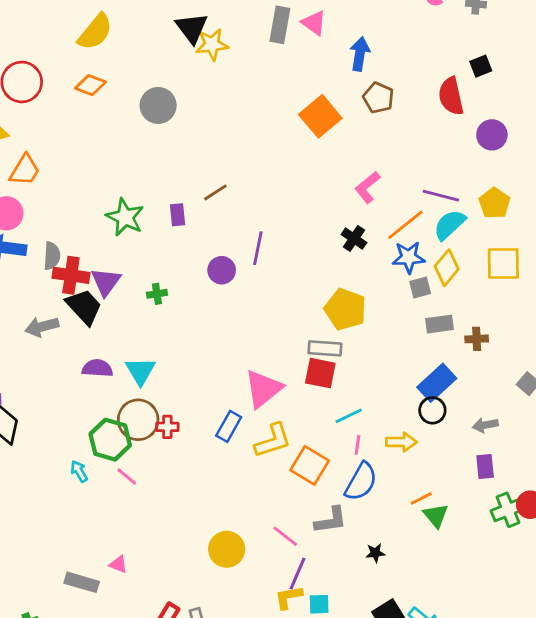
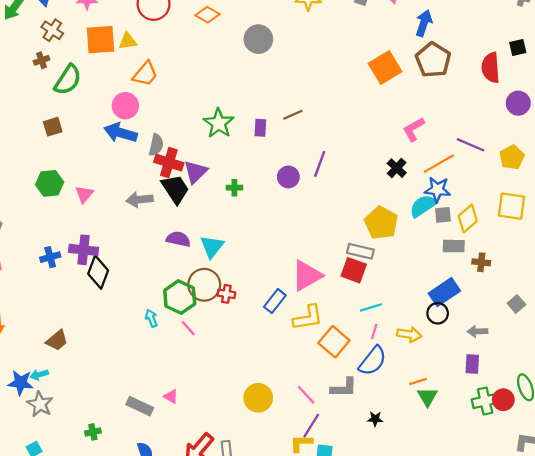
brown pentagon: (378, 98) -> (433, 60), size x1.4
cyan semicircle: (450, 225) -> (423, 206), moved
yellow diamond: (447, 268) -> (468, 218), moved

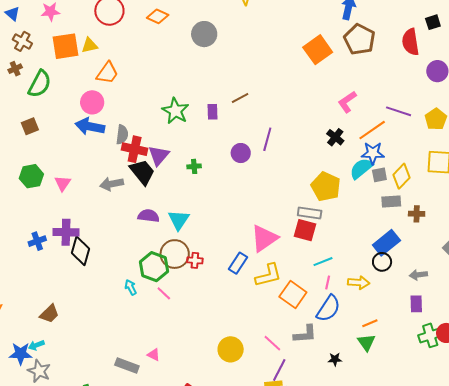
green triangle: (427, 397) -> (366, 342), moved

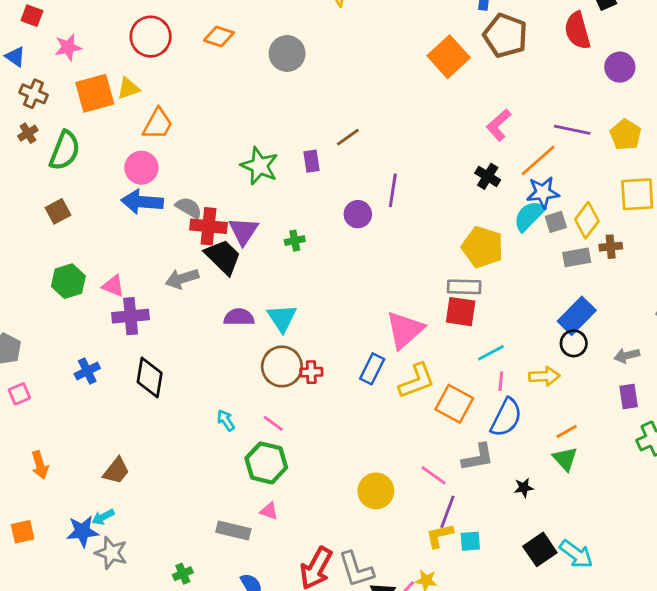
gray semicircle: (122, 135) -> (189, 208), turned -60
pink triangle: (63, 183) -> (113, 286), turned -36
brown cross: (417, 214) -> (611, 247), moved
purple cross: (66, 232) -> (131, 316), moved
green hexagon: (154, 267) -> (266, 463), moved

